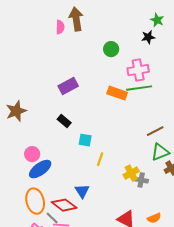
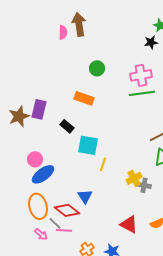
green circle: (111, 49) -> (97, 68), moved
purple rectangle: (68, 86) -> (39, 109), moved, turned -48
orange rectangle: (117, 93) -> (84, 98), moved
cyan square: (85, 140) -> (88, 145), size x1.5

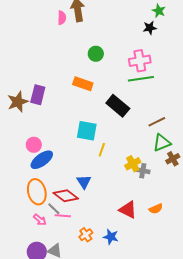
black rectangle: (67, 126) -> (118, 106), moved, size x1.6

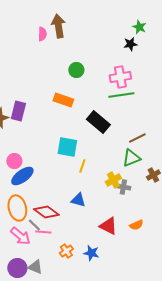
green triangle: (162, 143) -> (131, 158), moved
blue triangle: (84, 182) -> (78, 200), moved, turned -42
pink arrow: (40, 220) -> (20, 236), size x1.5

